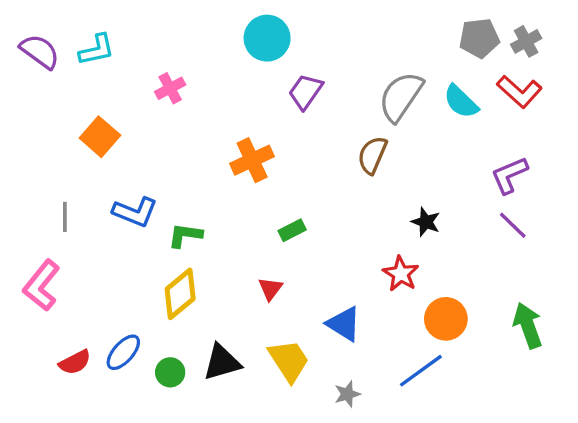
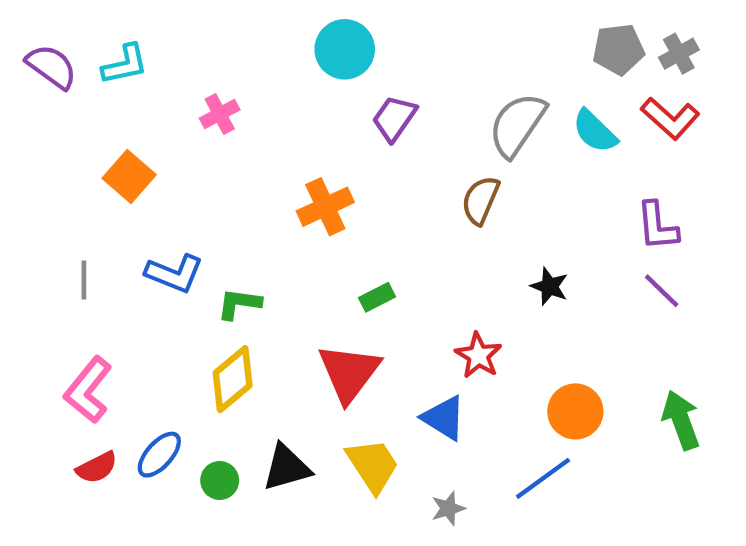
purple L-shape: (509, 175) -> (657, 226), turned -72
red star: (401, 274) -> (478, 355), moved
pink L-shape: (41, 285) -> (88, 390), moved
red triangle: (270, 289) -> (349, 373), size x2.0

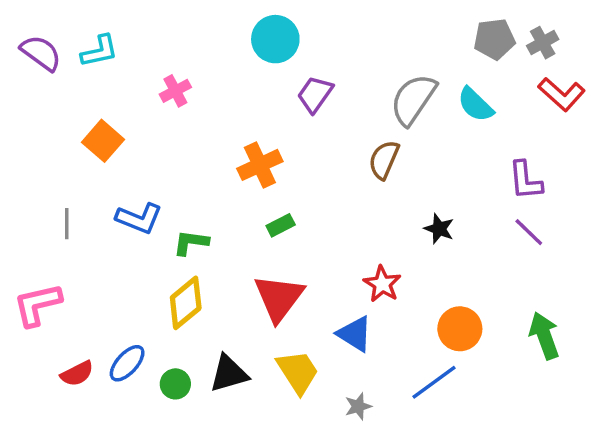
red L-shape: (670, 118) -> (562, 94), moved
green rectangle: (377, 297) -> (281, 225), moved
pink L-shape: (88, 390) -> (37, 305), moved, turned 38

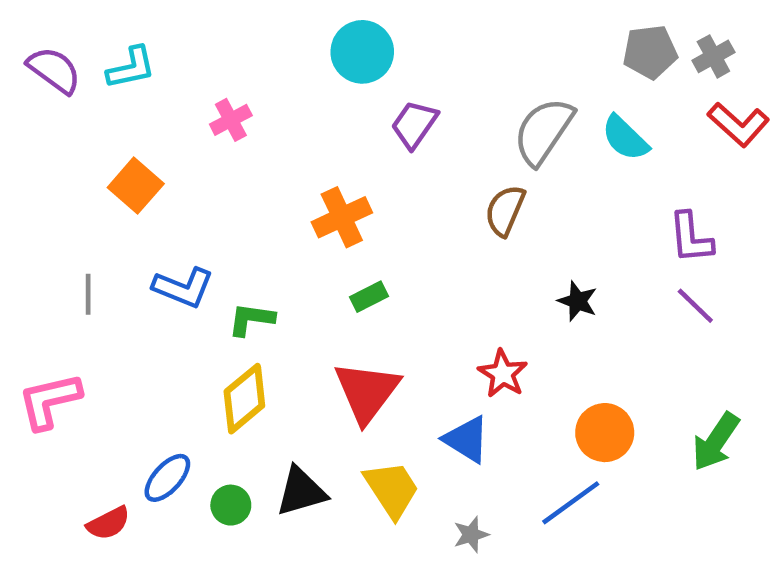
green arrow: (544, 336) -> (716, 442), turned -126
red semicircle: (77, 374) -> (108, 523), moved

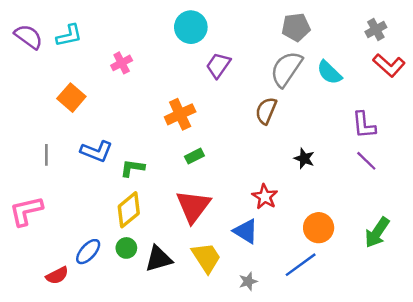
gray pentagon: (650, 52) -> (296, 27), moved
green circle: (231, 505) -> (126, 248), moved

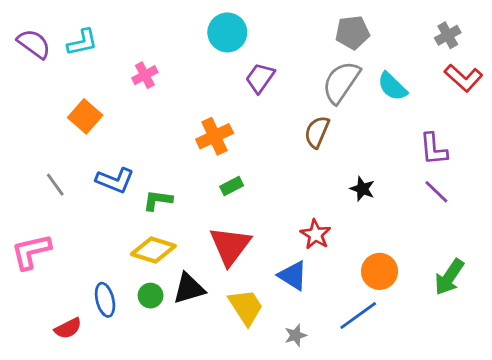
gray line: (46, 155) -> (55, 185), turned -36
yellow diamond: (129, 210) -> (153, 250), turned 57
blue ellipse: (88, 252) -> (105, 300), turned -56
black triangle: (159, 259) -> (189, 288), moved

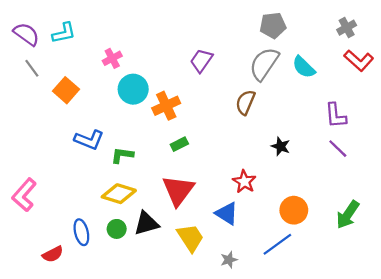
cyan circle: (227, 32) -> (133, 89), moved
gray line: (55, 185) -> (32, 68), moved
pink L-shape: (31, 251) -> (24, 195), turned -36

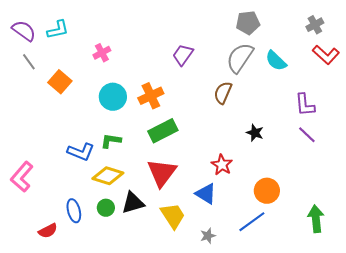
cyan circle: (133, 89) -> (113, 97), moved
blue L-shape: (89, 140) -> (81, 152), moved
green rectangle: (179, 144) -> (163, 131), size x1.8
green arrow: (348, 215) -> (316, 219), moved, turned 140

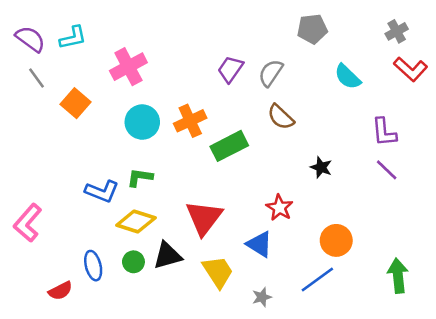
pink cross: (102, 53) -> (128, 67), size x1.6
gray semicircle: (240, 58) -> (271, 73), moved, size x0.7
brown semicircle: (223, 93) -> (281, 117), turned -70
green rectangle: (163, 131) -> (229, 146), moved

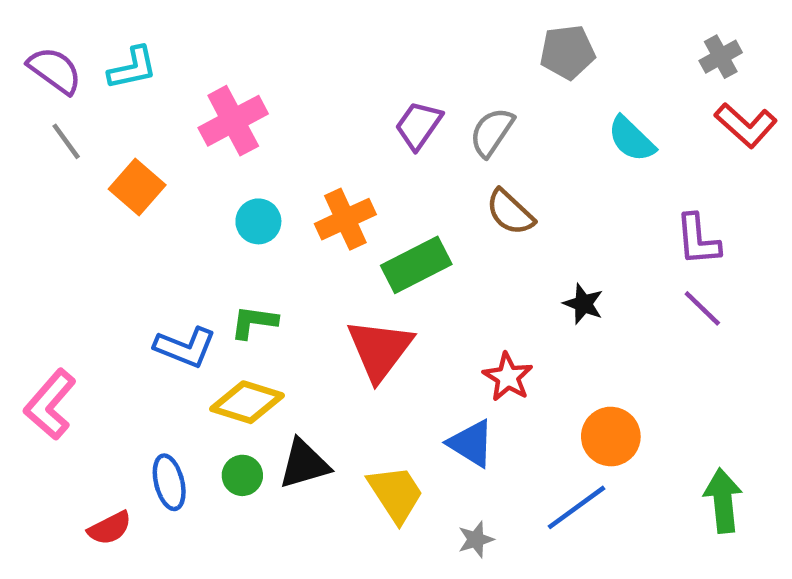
cyan circle: (142, 122) -> (258, 221), size x0.7
red triangle: (204, 218) -> (380, 350), moved

